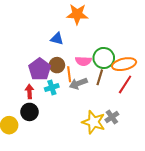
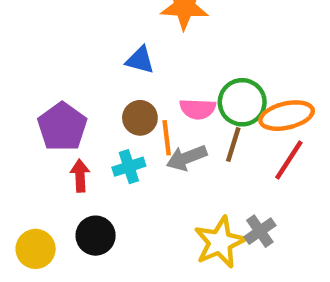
purple pentagon: (40, 69) -> (62, 127), moved
black circle: (29, 112) -> (96, 236), moved
yellow star: (94, 122) -> (220, 242), turned 30

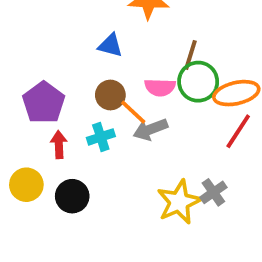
orange line: (167, 138) -> (133, 112), turned -40
brown line: (233, 144) -> (191, 55), moved
yellow circle: (36, 249) -> (26, 185), moved

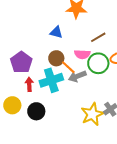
brown line: (191, 55) -> (98, 37), turned 42
green circle: (198, 82) -> (98, 63), moved
cyan cross: (101, 137) -> (51, 80), size x1.6

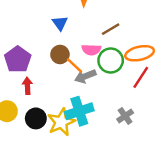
blue triangle: (56, 32) -> (60, 23), turned 40
cyan cross: (51, 80) -> (79, 111), moved
yellow star: (92, 114) -> (61, 122), moved

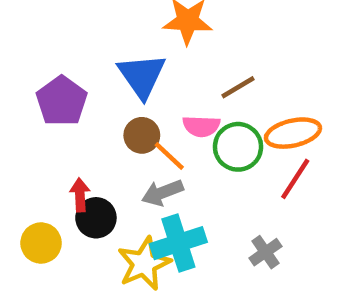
blue triangle: (60, 23) -> (142, 76), size x1.6
purple pentagon: (18, 59) -> (62, 101), moved
gray arrow: (85, 76) -> (162, 193), moved
black circle: (36, 118) -> (96, 218), moved

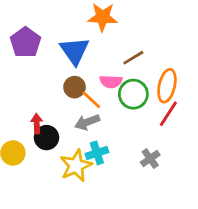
purple pentagon: (62, 101) -> (25, 42), moved
orange ellipse: (293, 133) -> (167, 86), turned -64
cyan cross: (178, 243) -> (97, 153), size x0.7

